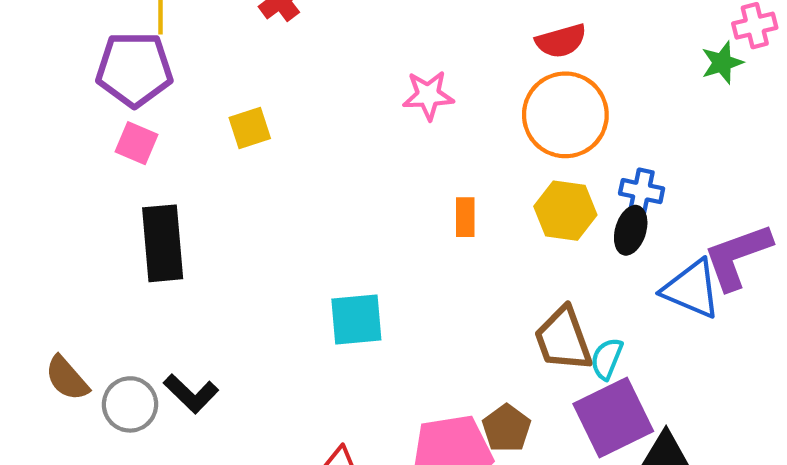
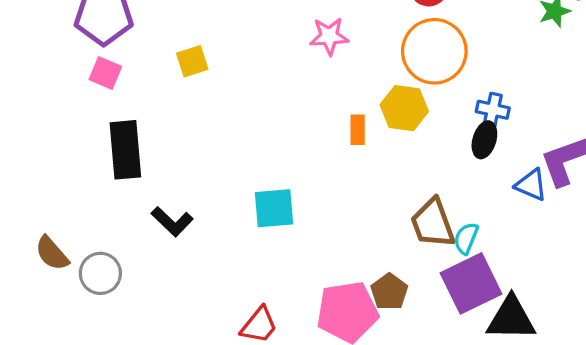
yellow hexagon: (565, 211) -> (404, 108), moved
blue triangle: (692, 289) -> (531, 185), size x0.7
black L-shape: (191, 394) -> (172, 222), moved

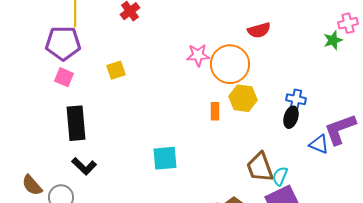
orange circle: (434, 51) -> (230, 64), moved
black L-shape: (172, 222) -> (84, 166), moved

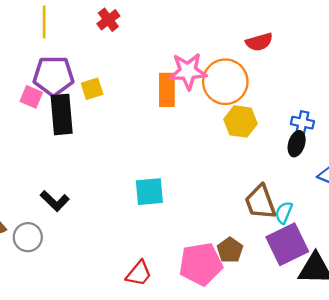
purple pentagon: (63, 43) -> (53, 76), moved
pink star: (198, 55) -> (188, 71), size x1.4
orange rectangle: (215, 111) -> (167, 90), moved, size x1.6
black rectangle: (76, 123) -> (62, 114), moved

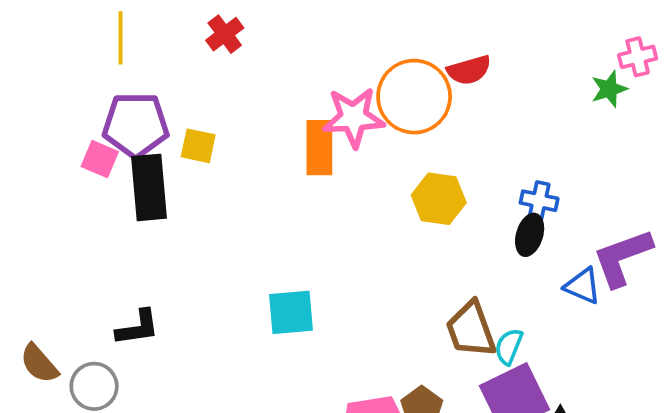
orange circle: (225, 82) -> (414, 97), moved
yellow square: (92, 89) -> (198, 146), turned 30
black L-shape: (55, 201) -> (138, 328), turned -52

